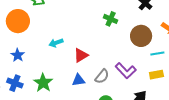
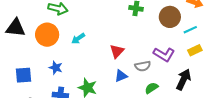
cyan arrow: (56, 43) -> (78, 39), moved
gray semicircle: (102, 76) -> (143, 66), turned 56

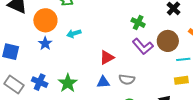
purple L-shape: (164, 54) -> (143, 46), moved
blue star: (56, 68) -> (45, 43), moved

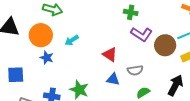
brown circle: (168, 41) -> (165, 45), moved
red triangle: (107, 57) -> (110, 54), turned -42
blue triangle: (103, 82) -> (113, 79), turned 32

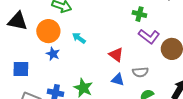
cyan arrow: (72, 40) -> (79, 38), turned 64

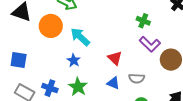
cyan arrow: (79, 38) -> (80, 37), size x1.5
blue star: (53, 54) -> (74, 60), moved

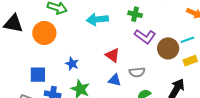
cyan arrow: (80, 37) -> (97, 19), moved, turned -40
blue square: (19, 60) -> (38, 75), moved

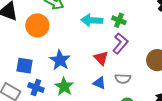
green cross: (135, 14) -> (119, 20), moved
purple L-shape: (145, 36) -> (120, 43), moved, turned -95
blue star: (72, 64) -> (60, 60), size x1.5

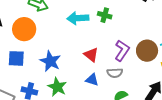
purple L-shape: (120, 43) -> (122, 51), moved
blue square: (24, 66) -> (16, 58), moved

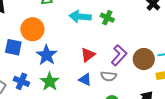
orange circle: (24, 29) -> (32, 29), moved
red triangle: (91, 55) -> (88, 55), turned 35

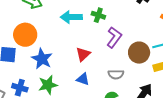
purple L-shape: (119, 55) -> (114, 37), moved
gray semicircle: (109, 76) -> (116, 74), moved
green star: (50, 82) -> (48, 85), turned 30

